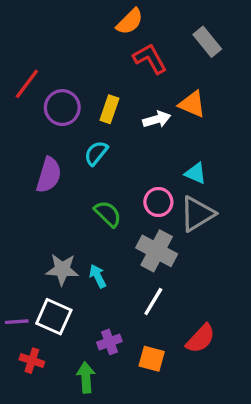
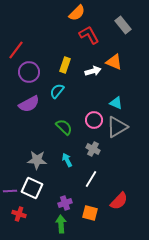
purple circle: (62, 108) -> (29, 72), moved
purple semicircle: (49, 175) -> (29, 104), turned 45
gray cross: (157, 251) -> (93, 149), size x0.6
cyan arrow: (98, 276) -> (67, 160), moved
green arrow: (86, 377) -> (61, 224), moved

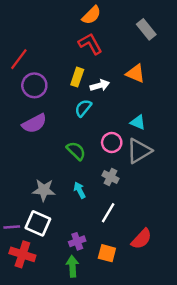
red L-shape: (89, 35) -> (90, 44), moved
white arrow: (93, 71) -> (100, 85), moved
cyan semicircle: (57, 91) -> (83, 108), moved
red cross: (19, 214) -> (22, 254), size x1.5

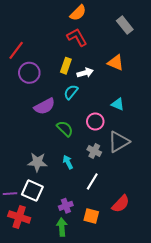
purple semicircle: (34, 123) -> (45, 106), moved
gray triangle: (139, 151) -> (119, 142), moved

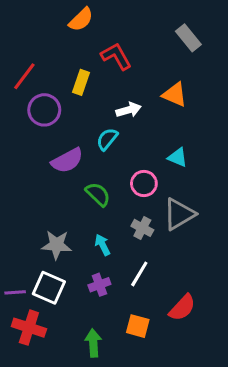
orange semicircle: (78, 13) -> (81, 19), moved
yellow rectangle: (66, 66) -> (81, 82), moved
purple cross: (66, 206) -> (99, 285), moved

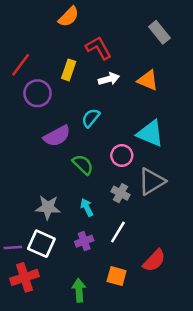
white arrow: (129, 110) -> (109, 79), moved
cyan triangle: (178, 157) -> (150, 133), size x1.6
red cross: (29, 328) -> (25, 277), turned -36

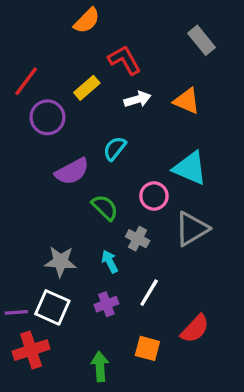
yellow rectangle: (69, 70) -> (87, 88), turned 30
gray cross: (120, 193) -> (138, 239), moved

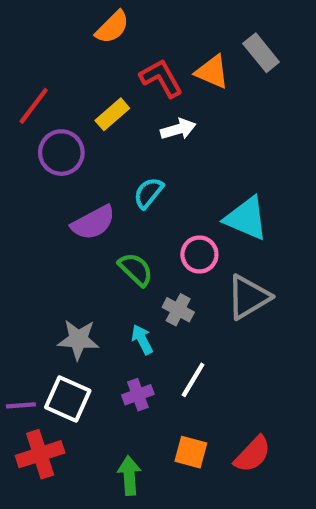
orange triangle: (187, 101) -> (212, 72), moved
red semicircle: (195, 329) -> (253, 454), moved

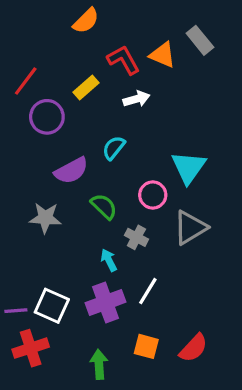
cyan triangle: (246, 218) -> (189, 167), turned 42
gray star: (78, 339) -> (45, 218), moved
purple cross: (138, 395) -> (106, 302), size x1.6

